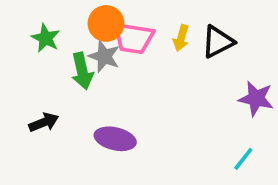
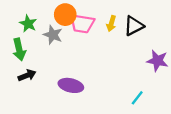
gray star: (104, 56) -> (53, 35), moved
green arrow: (82, 71) -> (19, 49), moved
cyan line: (243, 159) -> (137, 98), moved

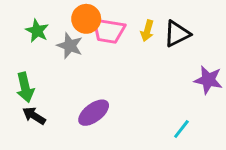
green arrow: (19, 49) -> (25, 87), moved
black arrow: (27, 75) -> (34, 116), moved, turned -126
purple ellipse: (71, 85) -> (94, 113), turned -50

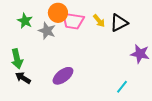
yellow arrow: (147, 31) -> (99, 21), turned -56

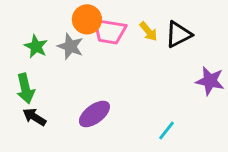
green star: (25, 21) -> (36, 46), moved
cyan line: (122, 87) -> (167, 130), moved

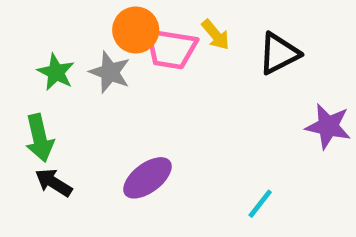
yellow arrow: (148, 31) -> (216, 35), moved

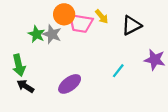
green star: (56, 72) -> (36, 34), moved
cyan line: (260, 204) -> (118, 71), moved

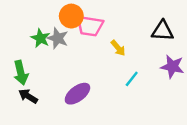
yellow arrow: (102, 17) -> (118, 48), moved
black triangle: (132, 25) -> (162, 31), moved, turned 30

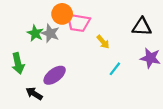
purple ellipse: (77, 94) -> (55, 75), moved
black arrow: (28, 96) -> (34, 94), moved

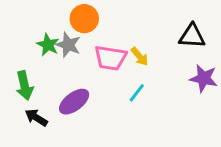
pink trapezoid: (78, 23) -> (110, 58), moved
cyan line: (115, 69) -> (137, 93), moved
black arrow: (34, 94) -> (36, 118), moved

